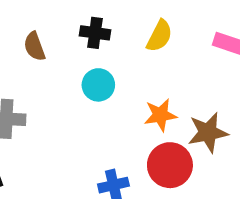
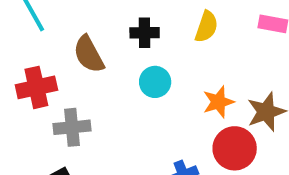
brown semicircle: (34, 46) -> (89, 54), size x1.4

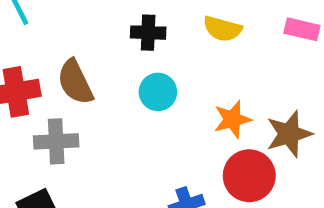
yellow semicircle: (206, 27) -> (222, 29), turned 84
brown semicircle: (89, 54) -> (75, 82), moved

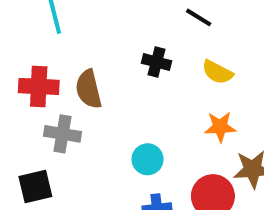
cyan circle: (158, 92) -> (148, 159), moved
orange star: (232, 119) -> (220, 127), moved

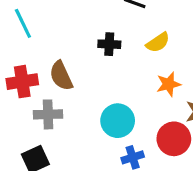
yellow semicircle: (217, 72) -> (158, 42), turned -50
cyan circle: (148, 159) -> (118, 121), size x1.4

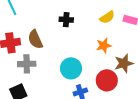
yellow semicircle: (158, 42) -> (107, 17), moved

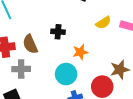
black cross: (66, 20) -> (58, 32), moved
orange star: (104, 46) -> (80, 52), moved

